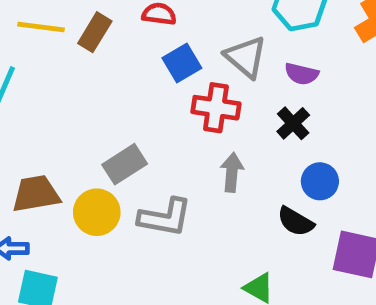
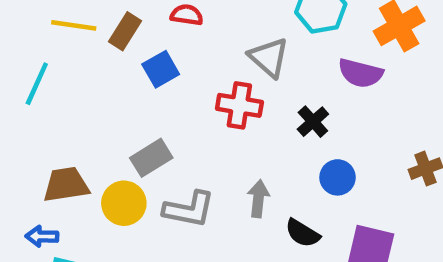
blue square: (182, 63) -> (161, 69), moved
purple semicircle: (302, 74) -> (361, 73), moved, size x1.4
gray arrow: (232, 172) -> (258, 199), moved
black semicircle: (296, 222) -> (303, 233), moved

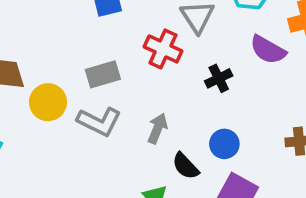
gray rectangle: (151, 158) -> (103, 74), moved
blue circle: (338, 177) -> (224, 144), moved

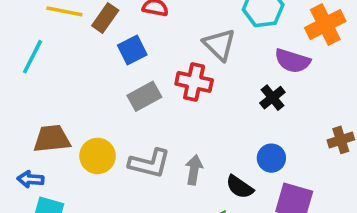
gray rectangle: (103, 74) -> (144, 96), moved
black cross: (219, 78) -> (272, 98), moved
gray arrow: (158, 128) -> (194, 170), moved

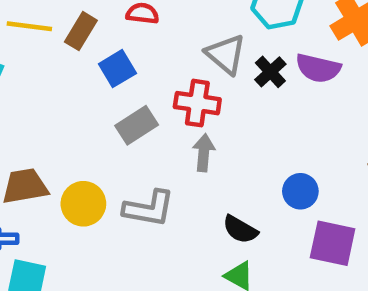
black cross: (272, 98) -> (270, 72), moved
gray arrow: (194, 170) -> (204, 153), moved
black semicircle: (240, 187) -> (240, 229), moved

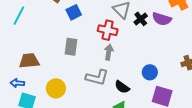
gray rectangle: (137, 125) -> (71, 47), moved, turned -54
yellow circle: (83, 204) -> (56, 88), moved
gray L-shape: (149, 208) -> (97, 77), moved

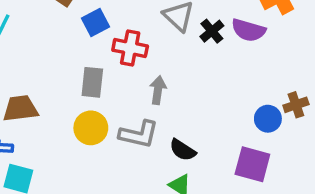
red cross: (108, 30) -> (130, 48), moved
blue circle: (150, 72) -> (268, 119), moved
yellow circle: (56, 88) -> (91, 128), moved

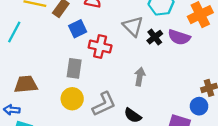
gray arrow: (158, 90) -> (140, 77), moved
blue circle: (268, 119) -> (199, 106), moved
gray L-shape: (139, 134) -> (104, 104), turned -40

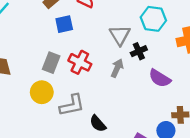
purple semicircle: (179, 37) -> (160, 78), moved
red cross: (100, 47) -> (80, 62), moved
gray arrow: (140, 77) -> (117, 68), moved

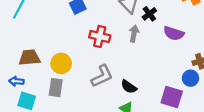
gray rectangle: (51, 63) -> (56, 88), moved
yellow circle: (42, 92) -> (61, 63), moved

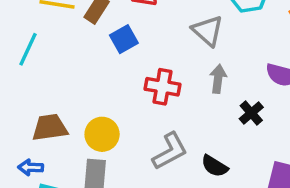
black cross: (149, 14) -> (251, 113), moved

